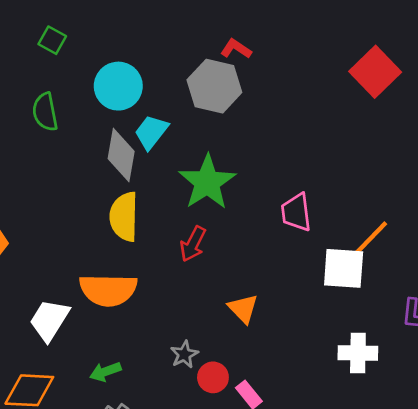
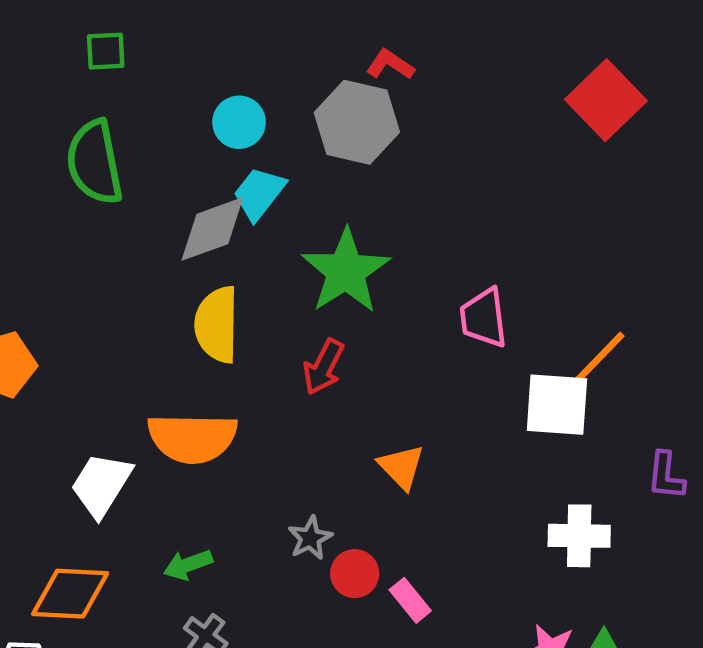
green square: (52, 40) -> (106, 51), turned -32
cyan circle: (118, 86) -> (239, 122), moved, size x0.7
green semicircle: (45, 112) -> (95, 162), size x1.4
gray diamond: (121, 155) -> (212, 229), turned 60

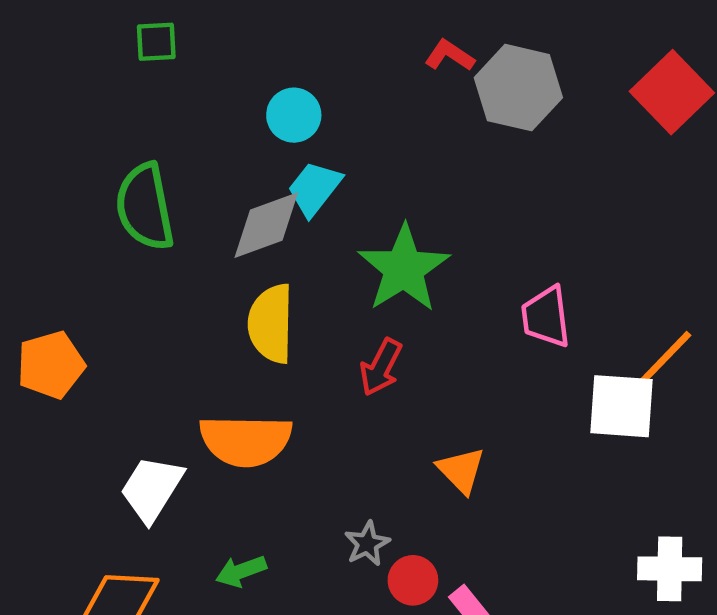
gray hexagon: (357, 122) -> (518, 88), moved
green semicircle: (95, 162) -> (145, 207), moved
white cross: (579, 536) -> (670, 569), moved

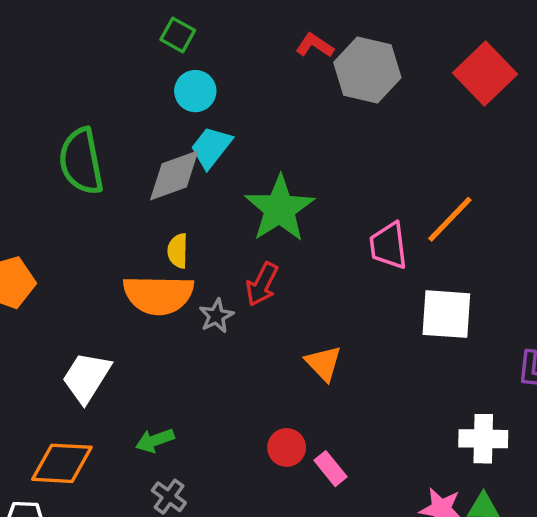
green square: (156, 42) -> (178, 35), moved, turned 32
yellow semicircle: (271, 324) -> (178, 251), size x0.6
orange line: (663, 360) -> (450, 219), moved
orange semicircle: (246, 441) -> (158, 295), moved
gray star: (367, 544) -> (216, 316), moved

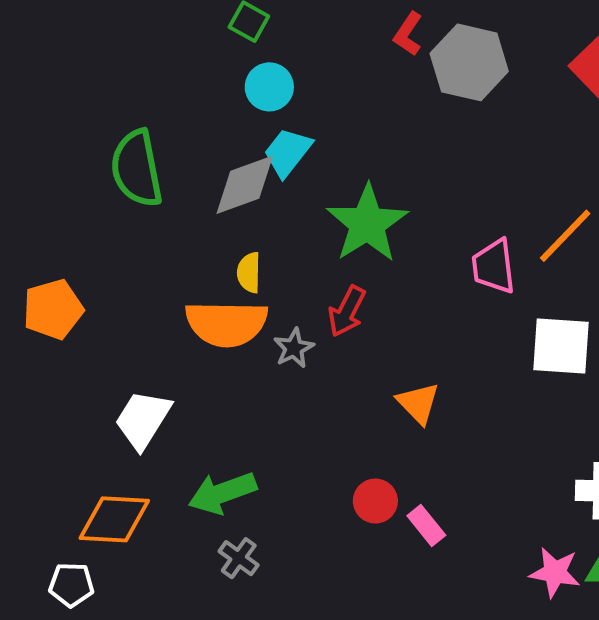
red L-shape: (315, 45) -> (408, 34), turned -90
green arrow: (155, 440) -> (222, 493), size x1.5

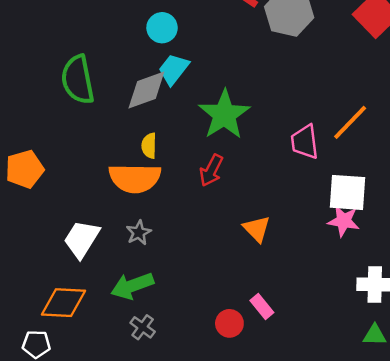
gray star: (294, 348) -> (139, 233), moved
red circle: (375, 501) -> (229, 323), moved
pink star: (555, 572) -> (344, 221), moved

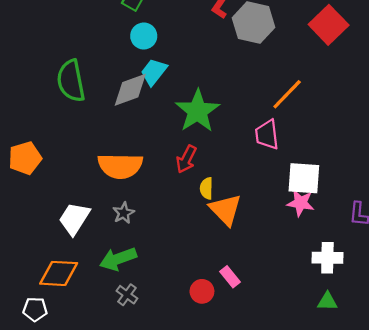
orange line: (350, 122) -> (287, 94), moved
yellow semicircle: (149, 146) -> (206, 188), moved
orange triangle: (257, 229) -> (225, 210), size x1.4

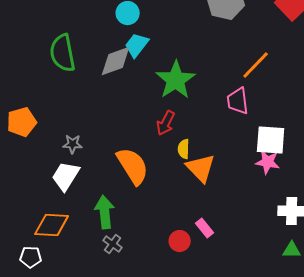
orange semicircle: (120, 166) -> (133, 166), moved, turned -123
gray star: (124, 213) -> (73, 144), moved, turned 30
green arrow: (118, 259) -> (105, 212), turned 104

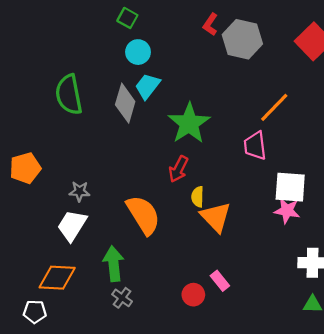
gray diamond: (116, 61) -> (125, 103), turned -54

